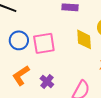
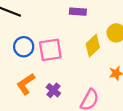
yellow diamond: (84, 39) -> (93, 46), turned 50

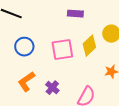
pink square: (50, 50) -> (62, 50), moved

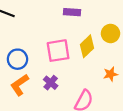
blue circle: (24, 47) -> (17, 59), moved
purple cross: (52, 88) -> (51, 83), moved

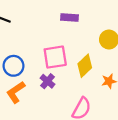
yellow diamond: (87, 46) -> (85, 66), moved
purple cross: (51, 83) -> (48, 81), moved

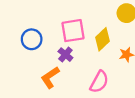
orange L-shape: (16, 92) -> (50, 77), moved

